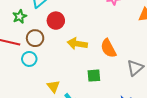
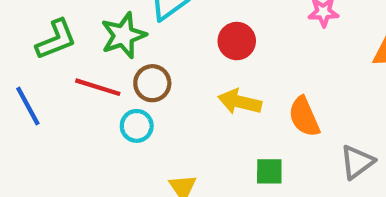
green star: (20, 17) -> (123, 35), size x1.5
red circle: (56, 21) -> (237, 41), moved

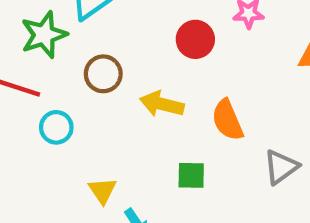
red circle: (237, 41) -> (195, 39), moved
brown circle: (152, 83) -> (103, 74), moved

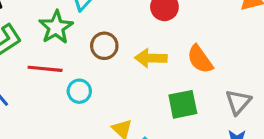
gray triangle: (281, 167) -> (238, 102), moved
green square: (191, 175) -> (183, 104), size x1.4

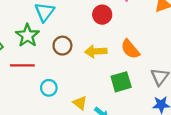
cyan circle: (79, 91) -> (49, 88), moved

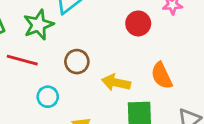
brown circle: (62, 46) -> (77, 62), moved
yellow arrow: (96, 51) -> (116, 83), moved

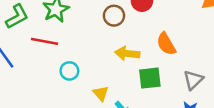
brown circle: (77, 62) -> (114, 16), moved

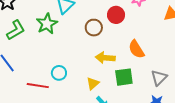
red line: (45, 41) -> (38, 86), moved
yellow triangle: (101, 93) -> (93, 83), moved, turned 32

